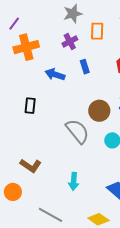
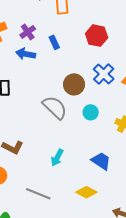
purple cross: (70, 42) -> (28, 32), moved
cyan arrow: (74, 181) -> (57, 158), turned 30

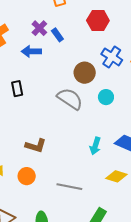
purple cross: (28, 32) -> (39, 28), moved
cyan arrow: (57, 158) -> (95, 146), moved

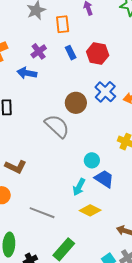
blue rectangle: (57, 35) -> (71, 53), moved
cyan circle: (106, 97) -> (92, 160), moved
cyan arrow: (95, 146) -> (79, 187), moved

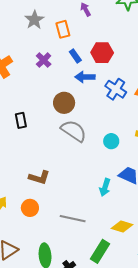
blue arrow: (27, 73) -> (85, 77), moved
brown circle: (76, 103) -> (64, 103), moved
cyan circle: (92, 160) -> (111, 141), moved
yellow diamond: (90, 210) -> (122, 226), moved

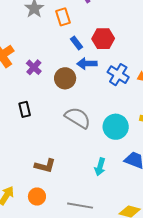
purple cross: (44, 60) -> (34, 67), moved
brown circle: (64, 103) -> (65, 78), moved
cyan circle: (111, 141) -> (116, 127), size x1.6
cyan arrow: (105, 187) -> (100, 167), moved

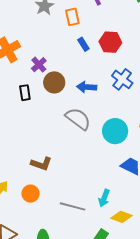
blue arrow: (87, 64) -> (87, 87), moved
brown circle: (65, 78) -> (54, 82), moved
black rectangle: (25, 109) -> (25, 93), moved
cyan arrow: (100, 167) -> (104, 198), moved

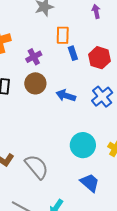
orange rectangle: (72, 17) -> (63, 35), moved
purple cross: (39, 65) -> (34, 57), moved
gray semicircle: (78, 119) -> (37, 167), moved

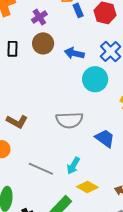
cyan circle: (83, 145) -> (95, 79), moved
gray semicircle: (37, 167) -> (69, 120), moved, turned 132

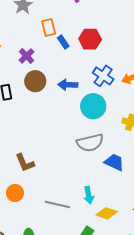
gray semicircle: (69, 120) -> (90, 143), moved
brown L-shape: (17, 121) -> (25, 163), turned 50
cyan arrow: (73, 166) -> (89, 195), turned -30

